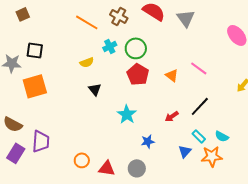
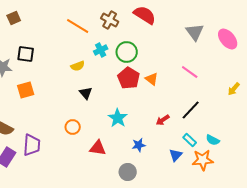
gray triangle: (186, 18) -> (195, 32), moved
orange triangle: (172, 75) -> (152, 79), moved
orange square: (35, 86) -> (26, 90), size x0.7
orange circle: (82, 160) -> (73, 127), moved
red triangle: (107, 168) -> (98, 148), moved

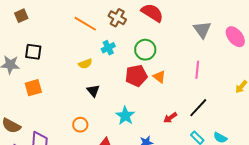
green circle: (127, 52) -> (145, 50), moved
pink line: (190, 72) -> (197, 70), turned 60
red pentagon: (129, 78) -> (136, 76), turned 30

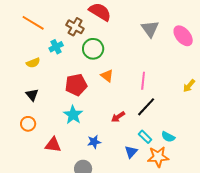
brown cross: (117, 18) -> (75, 27), moved
pink line: (197, 70) -> (143, 81), moved
red pentagon: (136, 76) -> (76, 85), moved
black triangle: (93, 91) -> (32, 95), moved

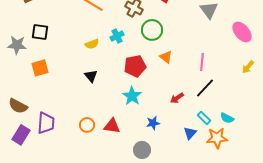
pink ellipse: (183, 36) -> (242, 32), moved
cyan cross: (56, 47) -> (117, 36), moved
orange circle: (28, 124) -> (87, 125), moved

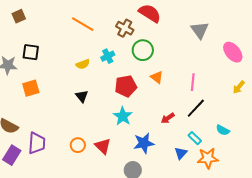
cyan semicircle: (227, 118) -> (223, 130), moved
blue star: (153, 123) -> (144, 143), size x1.5
red triangle: (112, 126) -> (103, 146), turned 36

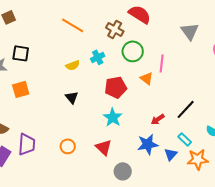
pink line: (193, 82) -> (162, 63), moved
blue star: (144, 143) -> (148, 144), moved
red triangle: (103, 146) -> (104, 147), moved

